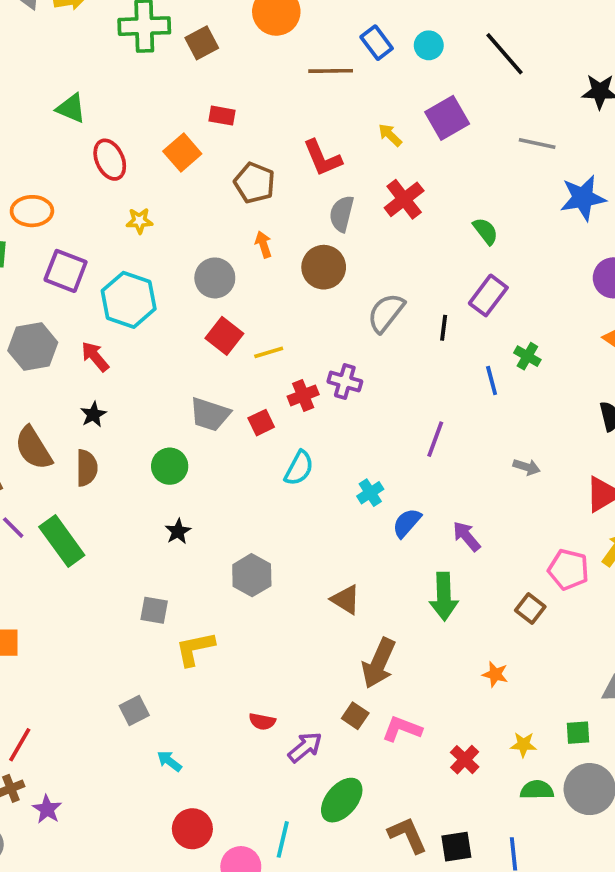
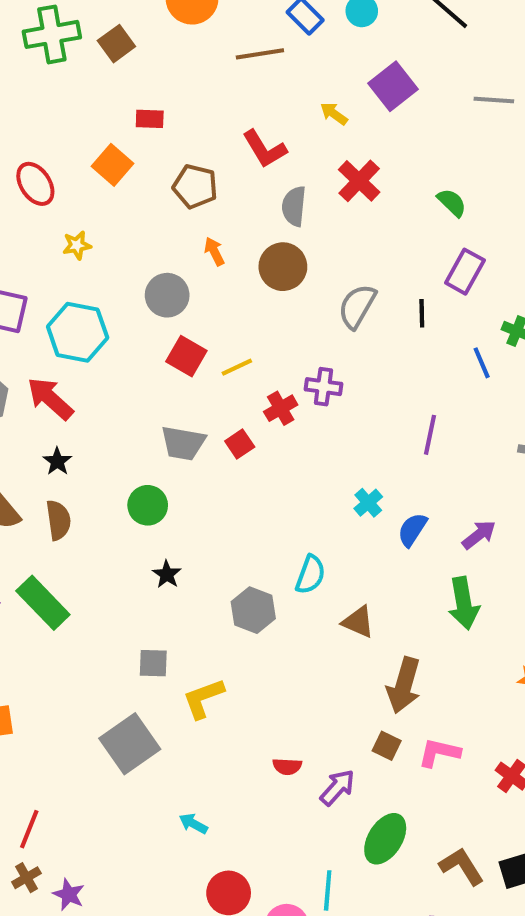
red arrow: (95, 357) -> (50, 399), size x1.4
cyan semicircle: (299, 468) -> (310, 575), moved
purple arrow: (467, 536) -> (479, 535), turned 100
gray square: (134, 710) -> (130, 744), moved, size x1.8

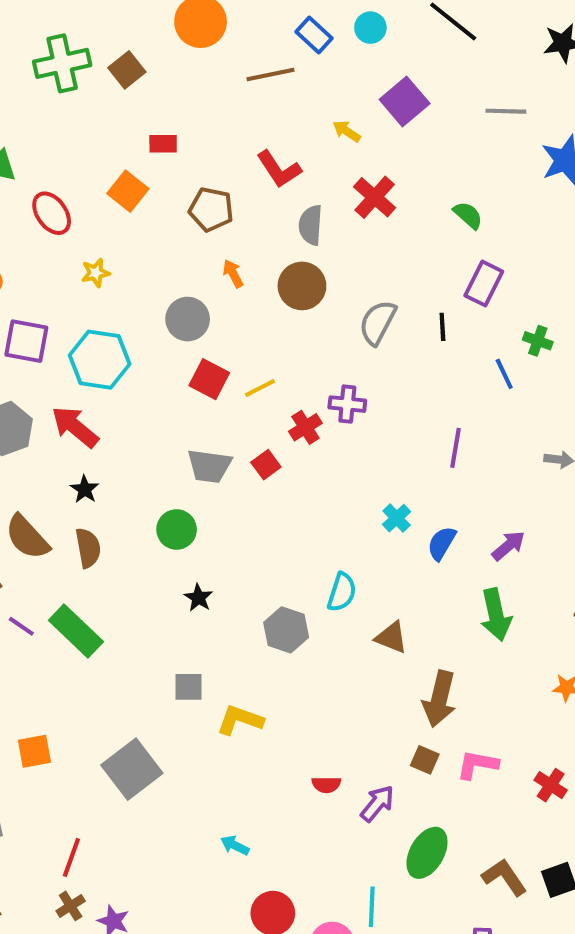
yellow L-shape: (203, 698) -> (240, 720), turned 42
gray square: (130, 744) -> (132, 769), moved

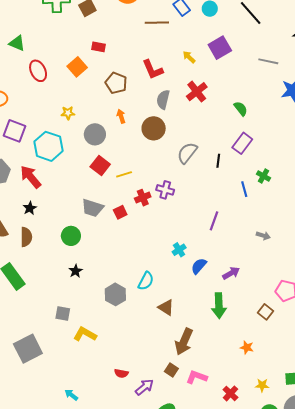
yellow star: (96, 273) -> (68, 113), moved

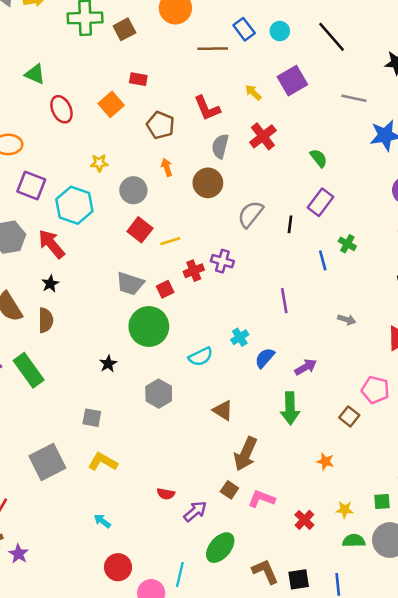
purple line: (214, 221) -> (284, 301), turned -30
green circle: (71, 236) -> (149, 326), moved, size x1.6
cyan semicircle: (146, 281) -> (201, 357), moved, turned 36
yellow L-shape: (85, 334) -> (103, 462), moved

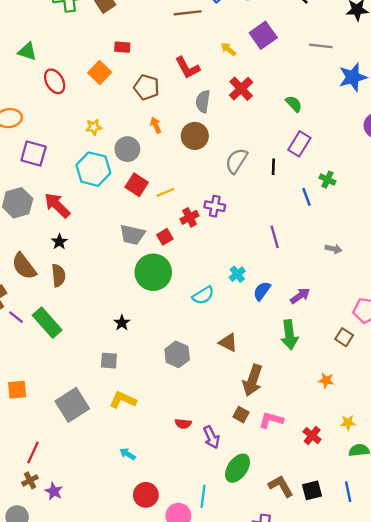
cyan hexagon: (74, 205) -> (93, 169), moved
black star: (108, 364) -> (122, 323), moved
gray hexagon: (159, 394) -> (177, 354), moved
purple arrow: (195, 511) -> (211, 437), turned 110

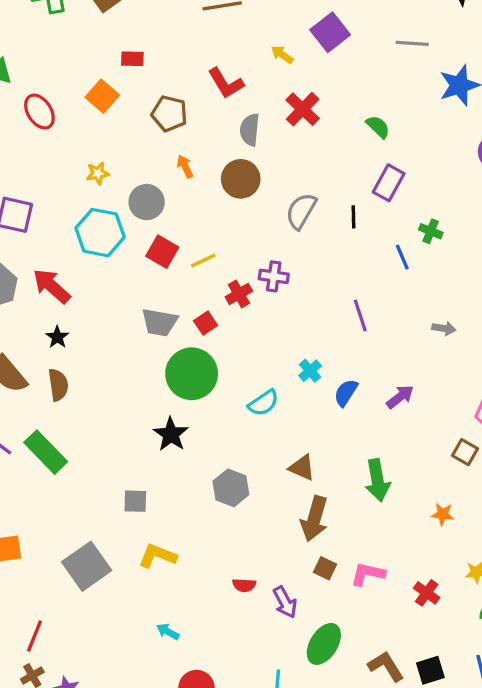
black star: (122, 323) -> (171, 434), moved, size x1.5
green arrow: (289, 335) -> (377, 480), moved
brown arrow: (253, 380) -> (314, 519), moved

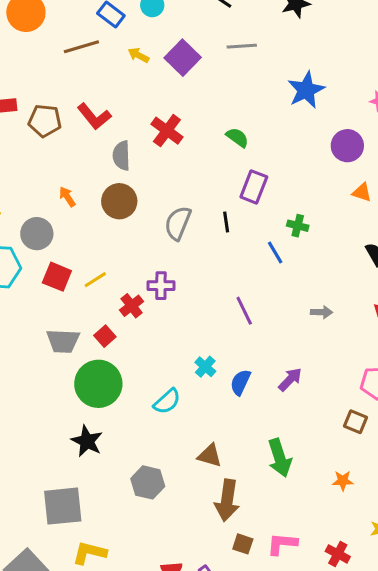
gray line: (412, 43) -> (242, 46), moved
yellow arrow: (282, 55) -> (138, 55), moved
brown pentagon: (169, 114) -> (45, 121), moved
gray square: (135, 501) -> (63, 506), size x1.8

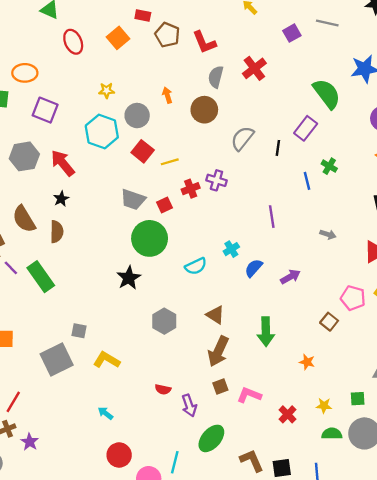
purple square: (183, 58) -> (292, 33), moved, size x0.7
green semicircle: (237, 137) -> (327, 94), moved, size x1.8
gray square: (63, 506) -> (79, 331), moved, size x0.5
brown square: (243, 544) -> (220, 387), turned 35

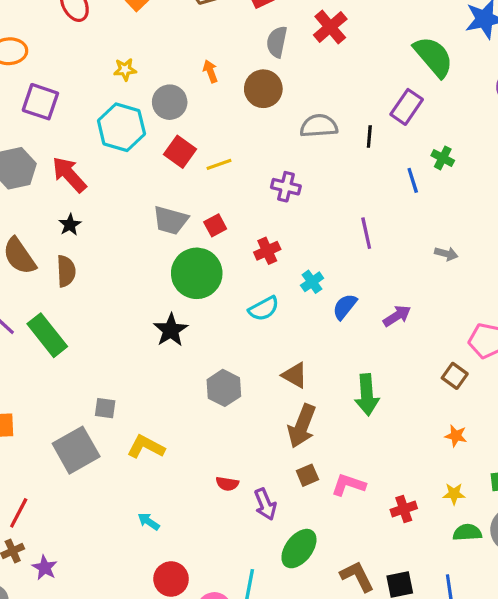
gray semicircle: (242, 138) -> (319, 126), turned 50
red cross: (191, 189) -> (267, 251), moved
orange star: (307, 362) -> (456, 436), moved
red cross: (288, 414) -> (404, 509), turned 30

